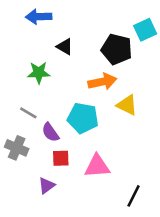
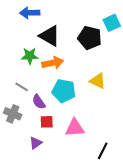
black triangle: (65, 47) -> (50, 36), size x1.6
orange arrow: (102, 82) -> (53, 63), moved

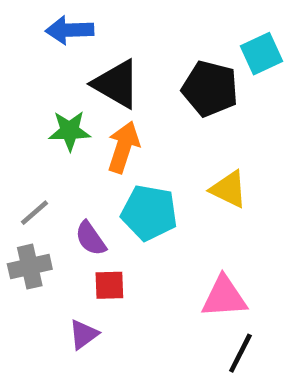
orange arrow: (53, 63) -> (123, 147), turned -60
gray line: (22, 87) -> (34, 213), moved, turned -72
gray cross: (13, 114) -> (30, 267), turned -36
pink triangle: (75, 128) -> (224, 297), moved

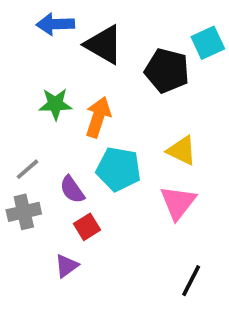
black triangle: (116, 84) -> (104, 45), moved
red square: (109, 285) -> (87, 227), turned -30
pink triangle: (224, 297) -> (178, 203), moved, turned -48

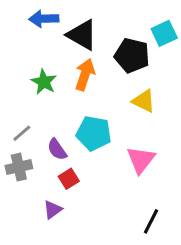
green star: (55, 104) -> (44, 82), turned 30
orange arrow: (98, 117) -> (85, 75), moved
yellow triangle: (182, 151) -> (144, 101), moved

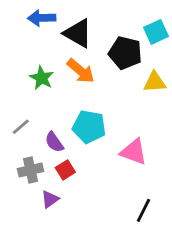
orange arrow: (85, 75) -> (81, 71), turned 112
yellow triangle: (144, 101) -> (155, 82), moved, turned -30
pink triangle: (141, 160) -> (134, 152), turned -48
gray cross: (19, 167) -> (30, 170), moved

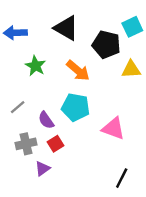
blue arrow: (42, 18) -> (15, 33), moved
orange arrow: (81, 71) -> (78, 71), moved

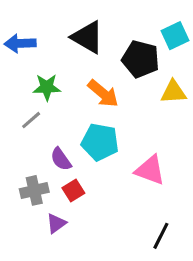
green star: (35, 66) -> (47, 87), turned -30
gray line: (18, 107) -> (31, 120), moved

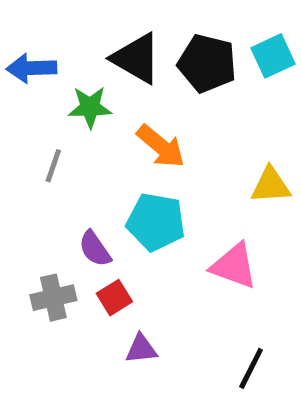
black pentagon: (141, 59) -> (207, 63), moved
green star: (47, 87) -> (90, 107), moved
yellow triangle: (173, 92) -> (271, 185), moved
gray line: (31, 120) -> (53, 166), moved, turned -30
purple triangle: (56, 223) -> (141, 349), moved, turned 30

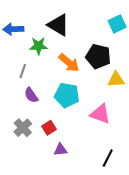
black pentagon: (207, 63) -> (98, 56), moved
purple semicircle: (95, 249) -> (31, 95), moved
gray cross: (53, 298) -> (23, 128), turned -30

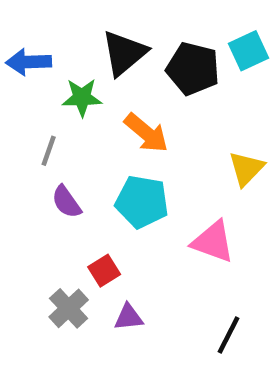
black triangle: (58, 25) -> (124, 53), turned 50
black pentagon: (98, 56) -> (193, 69), moved
yellow triangle: (116, 79) -> (246, 168), turned -42
gray cross: (23, 128) -> (69, 308), moved

